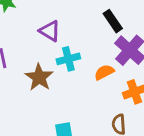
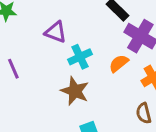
brown star: (39, 77) -> (75, 91), moved

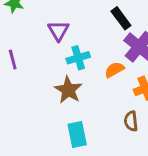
purple triangle: (56, 32) -> (58, 31), turned 30

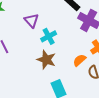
orange semicircle: (114, 70) -> (80, 60), moved

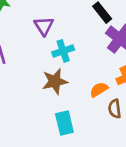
brown star: (46, 60) -> (55, 81), turned 30

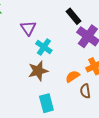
cyan cross: (63, 51) -> (44, 47), turned -35

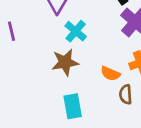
orange semicircle: (73, 76) -> (110, 74), turned -128

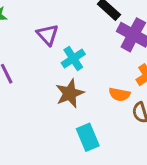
cyan cross: (76, 31) -> (73, 58), turned 30

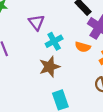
orange semicircle: (119, 94) -> (83, 47), moved

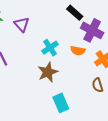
purple triangle: (36, 22) -> (22, 24), moved

